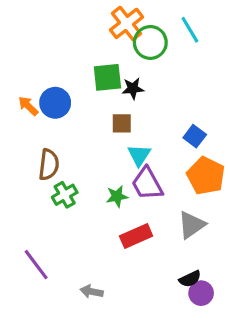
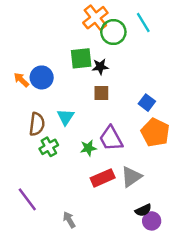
brown square: (122, 123) -> (101, 93), moved
cyan triangle: (139, 155) -> (66, 117), moved
gray triangle: (192, 225) -> (131, 177), moved
gray arrow: (92, 292) -> (69, 220), turned 49

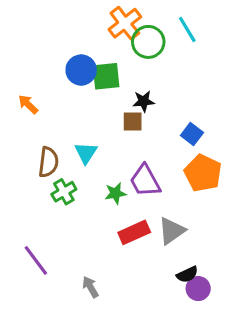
black star: (100, 67) -> (144, 101), moved
blue circle: (42, 77) -> (81, 70), moved

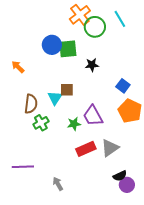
brown square: (133, 122) -> (67, 90), moved
purple line: (36, 260) -> (23, 167), turned -55

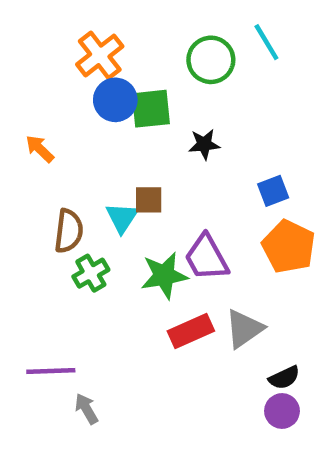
orange cross: (80, 15) -> (100, 55), moved
blue square: (123, 86) -> (273, 191), turned 32
green star: (74, 124) -> (164, 275), size x1.5
black semicircle: (120, 176) -> (284, 378), moved
gray arrow: (58, 184) -> (86, 409), moved

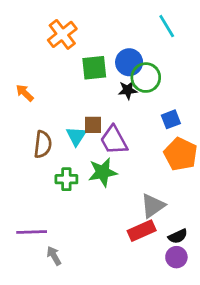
green circle: (211, 60) -> (146, 78), moved
blue circle: (115, 100) -> (129, 62), moved
purple trapezoid: (206, 258) -> (114, 140), moved
green cross: (91, 273) -> (66, 179), moved, turned 30
red rectangle: (191, 331) -> (142, 231), moved

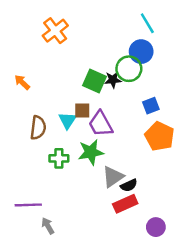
blue circle: (129, 62) -> (141, 52), moved
green square: (94, 68) -> (95, 81), moved, turned 30
gray triangle: (153, 206) -> (113, 177), moved
black semicircle: (178, 236) -> (129, 185), moved

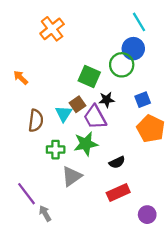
black star: (113, 80) -> (107, 100), moved
brown square: (82, 110) -> (78, 104), turned -35
gray triangle: (113, 177) -> (72, 176), moved
black semicircle: (129, 185) -> (117, 162), moved
purple line: (28, 205) -> (27, 194), turned 55

